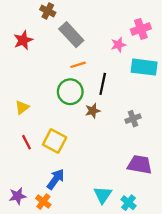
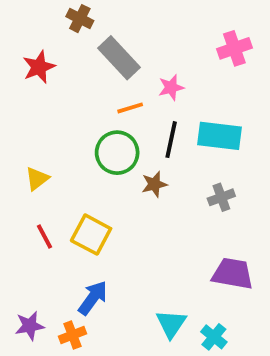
pink star: (118, 45) -> (171, 87), moved
cyan rectangle: (144, 67) -> (219, 136), moved
orange cross: (43, 202) -> (72, 335), turned 32

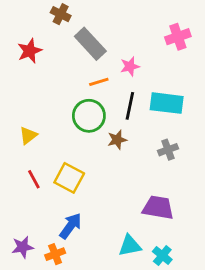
purple trapezoid: (233, 274) -> (158, 208), moved
cyan triangle: (171, 324) -> (130, 246), turned 45

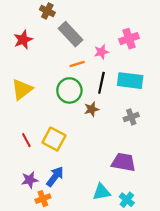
pink cross: (178, 37) -> (129, 39), moved
yellow triangle: (28, 136) -> (22, 89), moved, size x1.5
purple star: (23, 247) -> (30, 180), moved

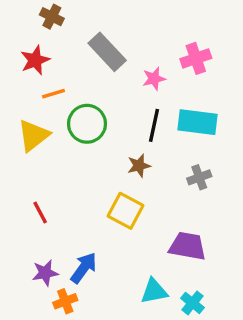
brown cross: (47, 11) -> (52, 17), moved
orange line: (77, 64) -> (54, 94), moved
green circle: (69, 90) -> (87, 124), moved
yellow square: (54, 139) -> (126, 211), moved

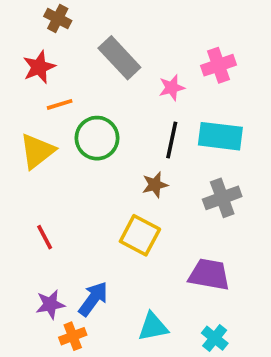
gray cross: (199, 177) -> (222, 198), size x1.4
cyan triangle: (154, 291) -> (153, 327), moved

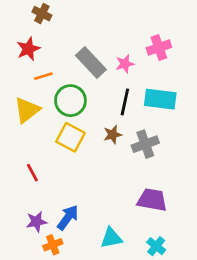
gray rectangle: (119, 58) -> (91, 62), moved
gray cross: (222, 198) -> (145, 144), moved
yellow square: (140, 235) -> (70, 137), moved

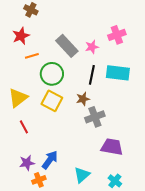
yellow triangle: (27, 110) -> (18, 98), moved
gray cross: (145, 144) -> (95, 117), moved
cyan triangle: (111, 238) -> (82, 175), turned -30

